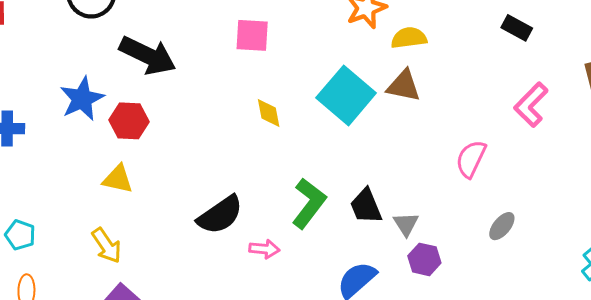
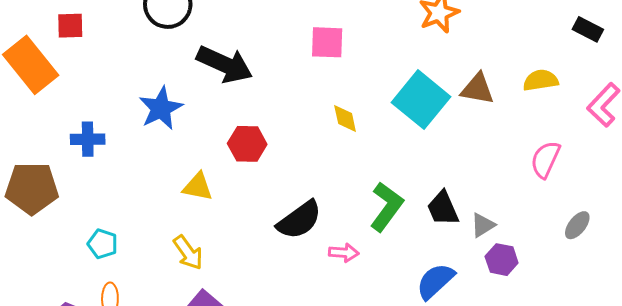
yellow semicircle: (409, 38) -> (541, 80), moved
red hexagon: (129, 121) -> (247, 144), moved
gray triangle: (406, 224) -> (483, 225), turned 32

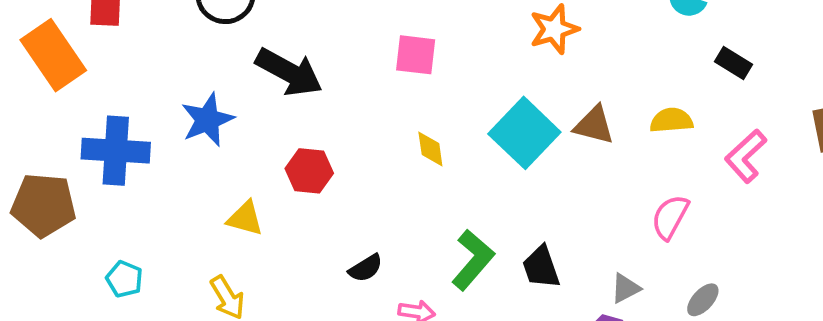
blue cross: (88, 139) -> (116, 151), size x1.6
black semicircle: (299, 220) -> (366, 268), size x0.6
gray triangle: (483, 225) -> (625, 288), moved

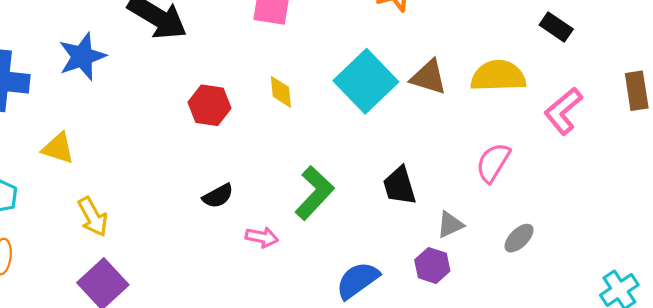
yellow semicircle: (671, 120) -> (498, 76), size x1.4
red hexagon: (309, 171) -> (209, 105), moved
yellow triangle: (245, 218) -> (58, 148), moved
black trapezoid: (541, 267) -> (399, 186), moved

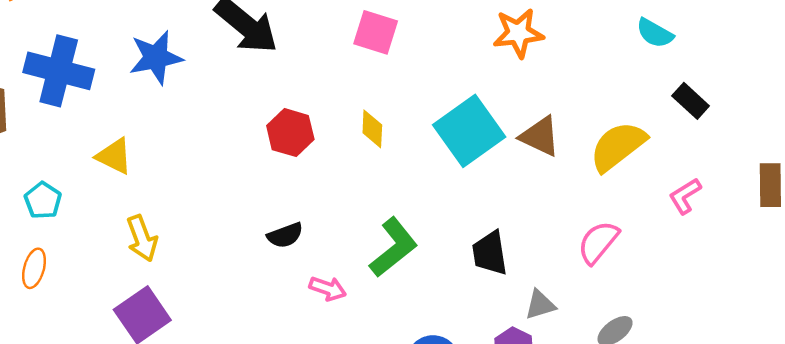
yellow semicircle: (498, 76) -> (618, 146), turned -44
pink L-shape: (563, 111) -> (685, 196), size x0.7

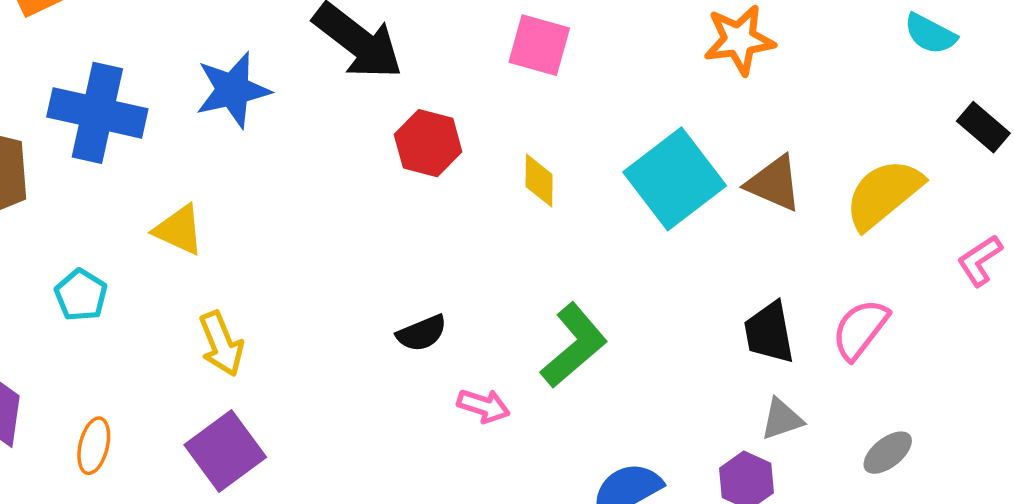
red hexagon: (290, 133) -> (428, 143), moved
black trapezoid: (490, 253) -> (769, 333), moved
orange ellipse: (34, 268) -> (94, 446), moved

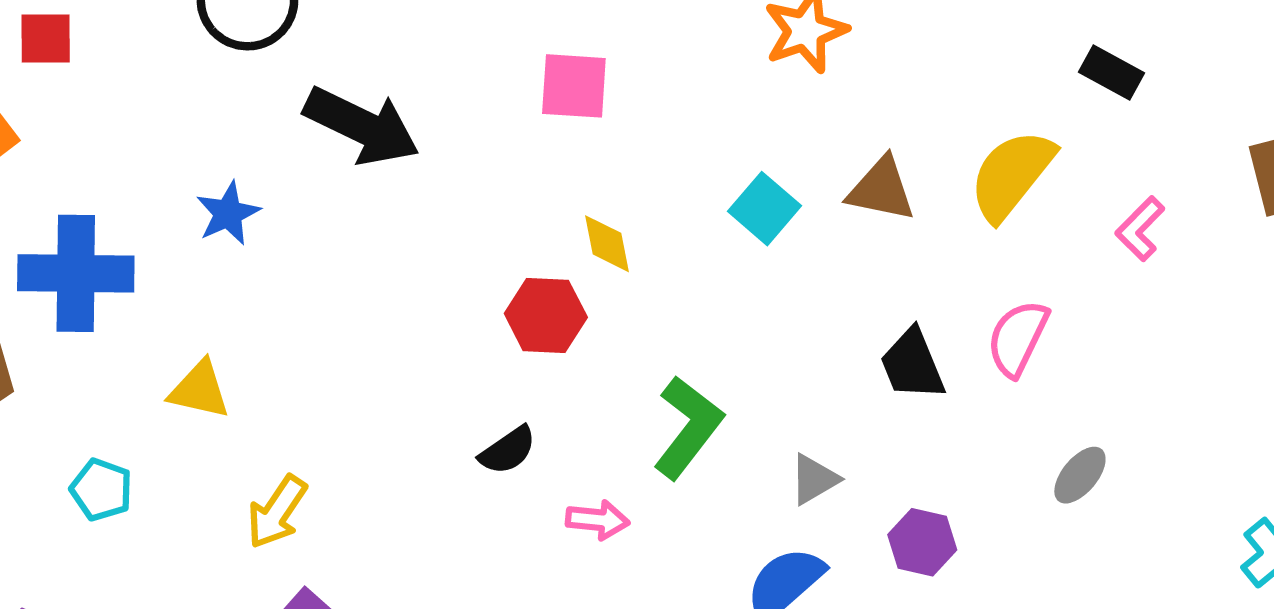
blue star: (233, 90) -> (228, 213), size x0.7
red hexagon: (428, 143) -> (546, 315), moved
cyan square: (675, 179) -> (764, 209), size x0.6
yellow arrow: (221, 344) -> (277, 512), turned 68
gray triangle: (782, 419) -> (814, 479), moved

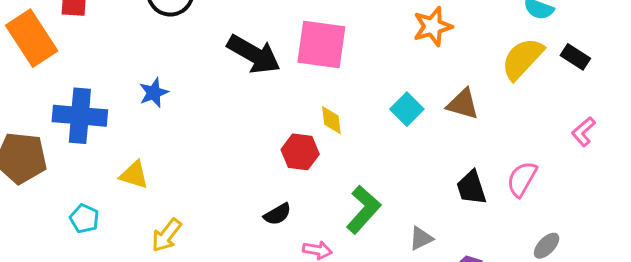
pink square: (574, 86) -> (321, 45), size x1.5
black arrow: (362, 126) -> (254, 54), moved
yellow semicircle: (1012, 175) -> (522, 59), moved

